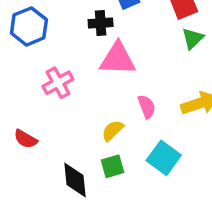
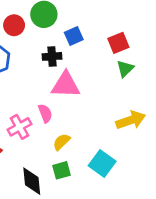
pink cross: (58, 83) -> (19, 127), moved
pink semicircle: (147, 107) -> (45, 113), moved

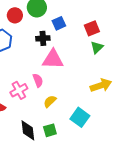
green square: (62, 170) -> (50, 130), moved

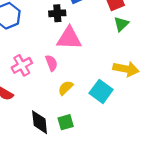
yellow arrow: (101, 85) -> (126, 69), turned 30
pink cross: (19, 90) -> (22, 65), moved
cyan square: (80, 117) -> (101, 91), moved

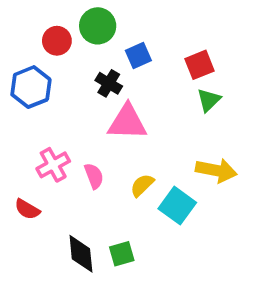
black cross: (57, 13) -> (109, 83), turned 35
pink semicircle: (51, 63) -> (94, 176), moved
yellow semicircle: (66, 88) -> (142, 185), moved

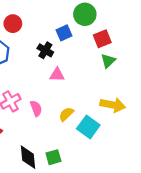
green circle: (98, 26) -> (85, 14), moved
pink triangle: (127, 122) -> (57, 75), size x0.6

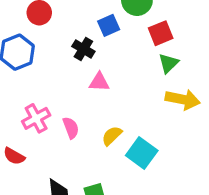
yellow arrow: (113, 105) -> (183, 99), moved

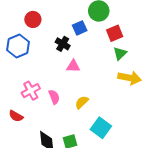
cyan square: (142, 153) -> (101, 128), moved

